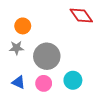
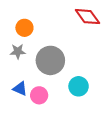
pink circle: (44, 83) -> (39, 95), moved

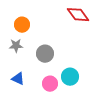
gray circle: (50, 60) -> (45, 54), size x0.7
pink circle: (39, 95) -> (50, 84), moved

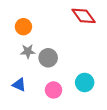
gray star: (16, 46) -> (28, 51), moved
cyan circle: (70, 77) -> (85, 82), moved

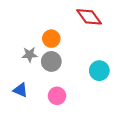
orange circle: (23, 27) -> (51, 39), moved
cyan circle: (85, 82) -> (99, 71), moved

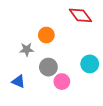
gray circle: (51, 61) -> (48, 67), moved
pink circle: (57, 96) -> (62, 82), moved

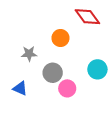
orange circle: (46, 35) -> (60, 38), moved

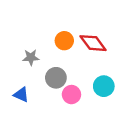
red diamond: (87, 17) -> (93, 43), moved
cyan circle: (97, 69) -> (104, 86), moved

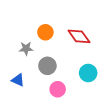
orange circle: (64, 41) -> (45, 32), moved
pink circle: (71, 95) -> (58, 89), moved

